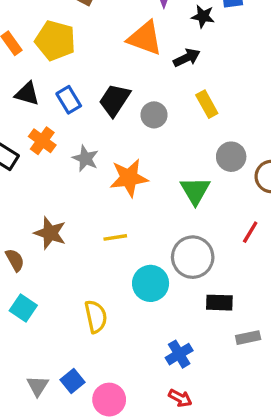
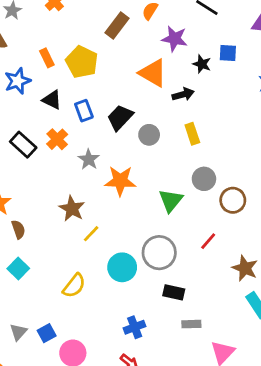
brown star: (50, 233) -> (72, 209), moved
yellow line: (115, 237) -> (91, 234), moved, turned -48
yellow semicircle: (96, 317) -> (74, 286), turned 40

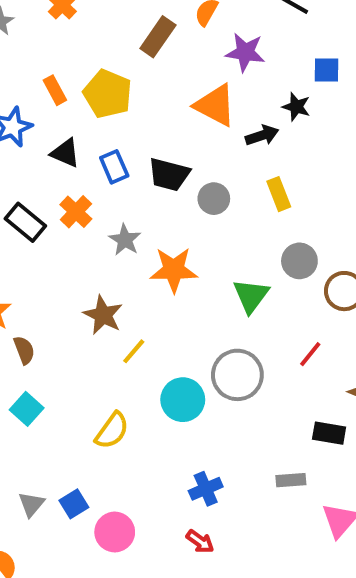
black star: (202, 64) -> (296, 107), moved
black trapezoid: (120, 117) -> (169, 175), turned -116
black rectangle: (174, 292) -> (329, 433), moved

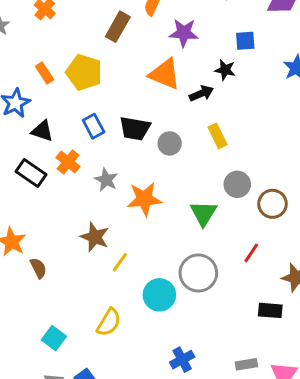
black triangle: (65, 153) -> (42, 131), moved
cyan square: (27, 409) -> (54, 338), moved
gray rectangle: (291, 480) -> (246, 364), moved

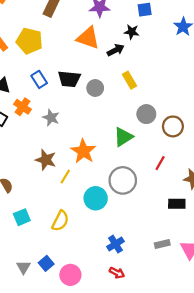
orange star: (144, 199) -> (83, 151), moved, turned -30
green triangle: (203, 213) -> (123, 137), turned 30
cyan square: (54, 338) -> (22, 217), moved, turned 35

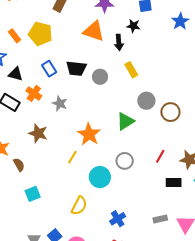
black arrow: (116, 50) -> (119, 42), turned 112
brown star: (46, 160) -> (38, 133), moved
red line: (160, 163) -> (160, 156), moved
gray circle: (123, 180) -> (125, 161), size x0.7
yellow semicircle: (60, 221) -> (79, 206), moved

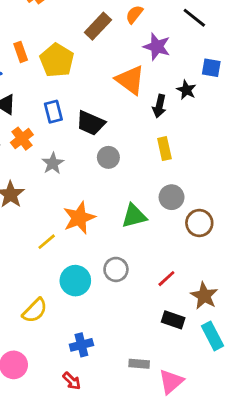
gray circle: (100, 77) -> (108, 157), moved

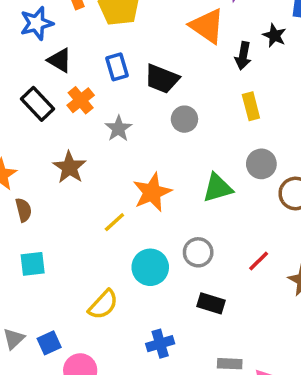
black rectangle: (173, 320) -> (211, 303), moved

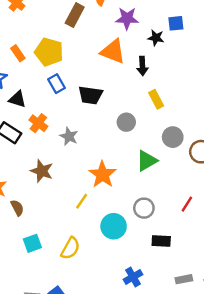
black star: (274, 35) -> (156, 38), moved
blue rectangle: (117, 67) -> (56, 84), moved
gray circle: (184, 119) -> (126, 122), moved
yellow semicircle: (103, 305) -> (70, 248), moved

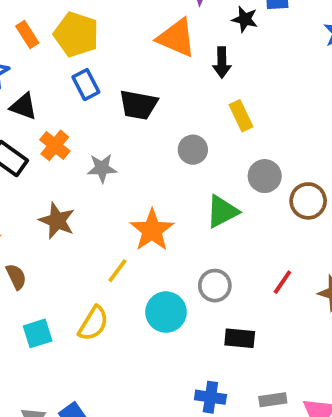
gray star: (69, 136) -> (102, 168), turned -30
yellow semicircle: (70, 248) -> (93, 323), moved
blue cross: (133, 277) -> (210, 397), moved, turned 36

